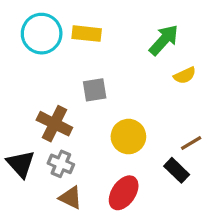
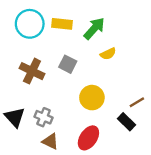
green arrow: (164, 40) -> (94, 28), moved
yellow semicircle: (185, 75) -> (108, 54), moved
gray square: (95, 90) -> (68, 64), turned 36
brown cross: (54, 124) -> (32, 71), moved

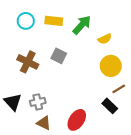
cyan circle: (30, 24) -> (26, 21), size x0.7
yellow semicircle: (108, 54) -> (105, 39), moved
yellow circle: (92, 98) -> (111, 66), moved
gray cross: (44, 117) -> (38, 102), turned -35

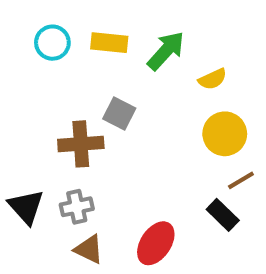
brown cross: (28, 62) -> (81, 144), moved, turned -30

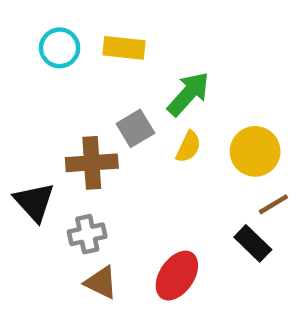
green arrow: (166, 51) -> (188, 94), moved
yellow semicircle: (213, 79) -> (188, 147), moved, turned -40
gray square: (119, 114) -> (135, 128), turned 32
black triangle: (26, 207) -> (34, 202), moved

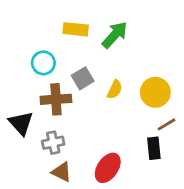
cyan circle: (60, 48) -> (43, 63), moved
green arrow: (188, 94) -> (115, 35), moved
black rectangle: (253, 243) -> (154, 148), turned 40

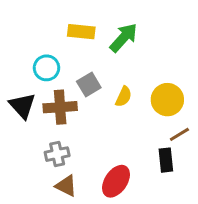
black triangle: (21, 123) -> (22, 106), moved

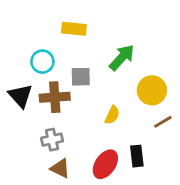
green arrow: (124, 38) -> (122, 57), moved
gray square: (89, 85) -> (81, 77), turned 30
yellow semicircle: (124, 97) -> (112, 115), moved
black rectangle: (166, 160) -> (137, 156), moved

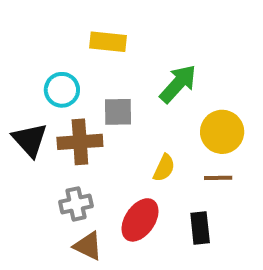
brown line: (163, 122) -> (218, 178), moved, turned 30
red ellipse: (105, 164) -> (140, 220), moved

